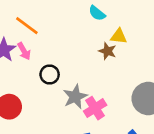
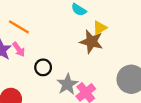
yellow triangle: (119, 36) -> (100, 28), turned -32
brown star: (107, 51) -> (91, 42), size x1.5

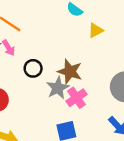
brown star: (91, 42) -> (70, 71), moved

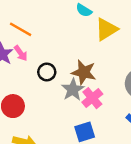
yellow triangle: (96, 30) -> (106, 29), size x1.5

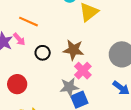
orange line: (21, 29) -> (29, 22), moved
gray star: (73, 90) -> (69, 87), moved, turned 30

